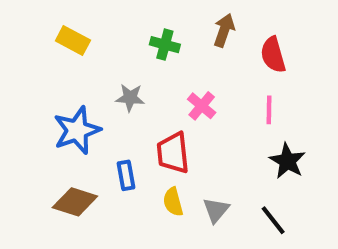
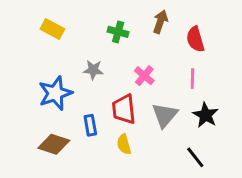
gray triangle: (216, 210) -> (165, 115), moved, size x1.4

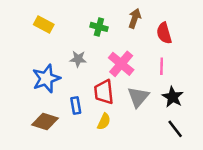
pink cross: (144, 76) -> (121, 64), size x1.5
yellow semicircle: (124, 144) -> (104, 121), turned -140
black line: (195, 157) -> (175, 129), moved

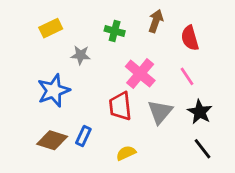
yellow rectangle: (44, 25) -> (51, 28), turned -54
gray star: (78, 59) -> (81, 55), moved
pink line: (162, 66) -> (187, 76), turned -35
blue rectangle: (76, 106) -> (83, 136), moved, turned 35
yellow semicircle: (104, 121) -> (126, 153), moved, turned -140

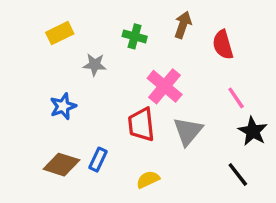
pink line: (187, 76) -> (236, 98), moved
blue star: (54, 91) -> (63, 106), size x0.7
black star: (200, 112) -> (253, 131), moved

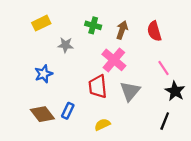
brown arrow: (183, 25) -> (122, 30), moved
brown diamond: (61, 165) -> (42, 114), turned 35
black line: (238, 175) -> (165, 121), turned 60

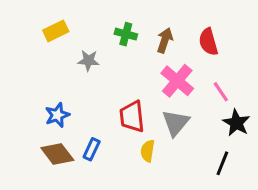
pink cross: (114, 60) -> (177, 81), moved
blue star: (44, 74) -> (57, 115), moved
yellow semicircle: (102, 125) -> (148, 151), moved, turned -56

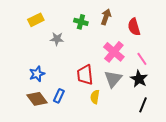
brown arrow: (165, 40) -> (106, 17), moved
black star: (236, 123) -> (139, 79), moved

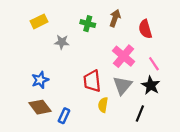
blue rectangle: (59, 96) -> (64, 116), moved
black line: (143, 105) -> (140, 114), moved

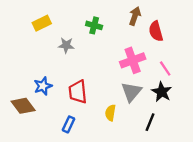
brown arrow: (115, 18) -> (135, 16), moved
pink cross: (124, 56) -> (133, 60), turned 30
red trapezoid: (92, 81) -> (78, 92), moved
brown diamond: (40, 107) -> (23, 106), moved

